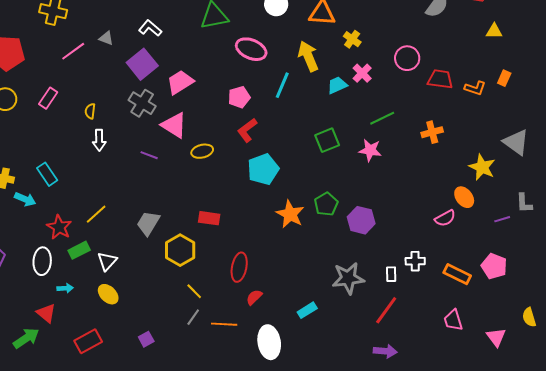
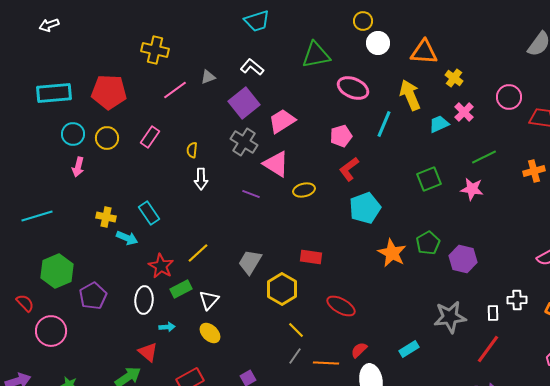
gray triangle: (106, 38) -> (208, 77), turned -42
red ellipse: (239, 267) -> (341, 306), turned -72
red semicircle: (254, 297) -> (359, 350), moved

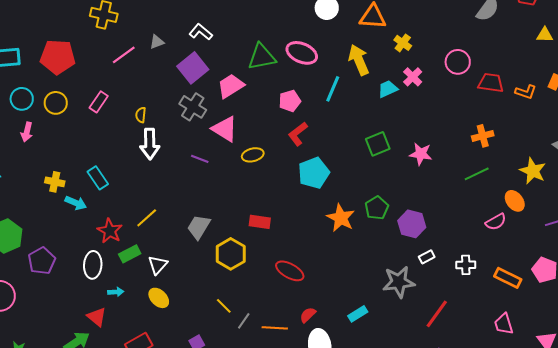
green triangle: (316, 55) -> (262, 57), moved
green line: (484, 157) -> (477, 174), moved
white arrow: (201, 179) -> (150, 144), size x1.4
white rectangle: (493, 313) -> (427, 257), moved, turned 63
yellow line: (296, 330) -> (224, 306), moved

